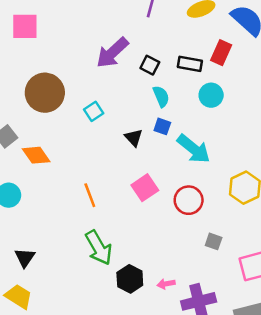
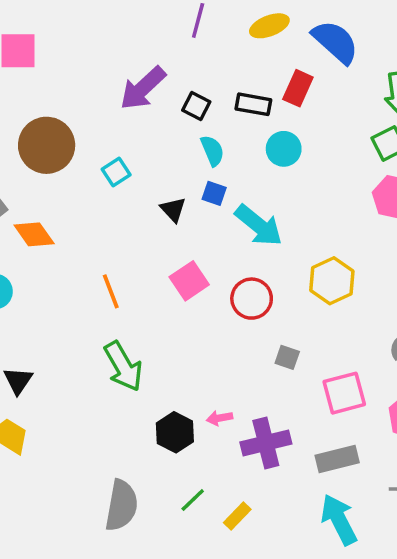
black hexagon: (130, 279) -> (175, 432), moved

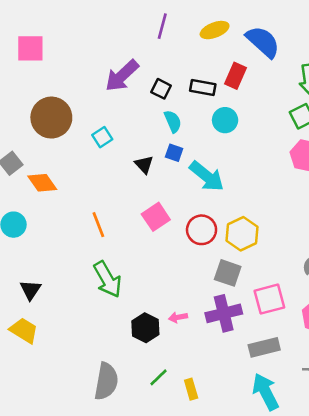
yellow hexagon: (332, 281) -> (242, 234), moved
gray square: (287, 357) -> (228, 273), size x1.5
purple cross: (266, 443) -> (224, 313), moved
yellow rectangle: (237, 516) -> (191, 389), turned -60

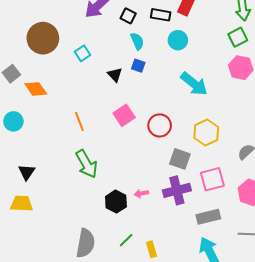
cyan arrow: (207, 176) -> (194, 84), moved
yellow hexagon: (242, 234) -> (206, 133), moved
yellow trapezoid: (24, 330) -> (22, 204), turned -30

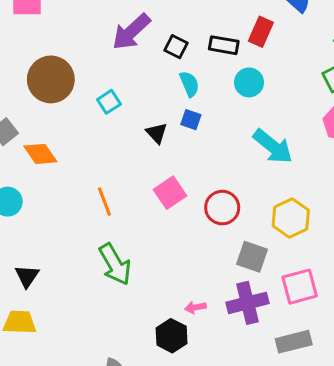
black hexagon: (116, 202) -> (172, 336), moved

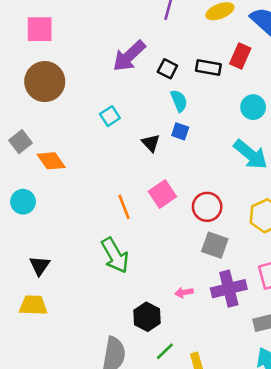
brown circle: (51, 79) -> (45, 82), moved
cyan circle: (249, 82) -> (253, 107), moved
orange line: (104, 202) -> (124, 207), moved
gray square: (252, 257) -> (215, 245), moved
black hexagon: (172, 336) -> (147, 317), moved

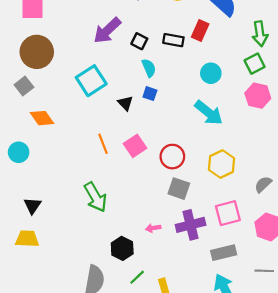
cyan square: (110, 116) -> (91, 81), size x1.8
gray square: (20, 142) -> (24, 86), moved
orange line: (124, 207) -> (103, 144), moved

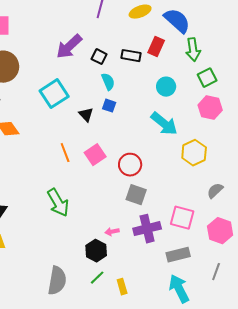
green arrow: (260, 34) -> (193, 50), moved
yellow hexagon: (221, 164) -> (194, 153), moved
pink square: (228, 213) -> (182, 218), turned 30
black hexagon: (122, 248) -> (96, 251), moved
gray line: (264, 271) -> (216, 272), turned -72

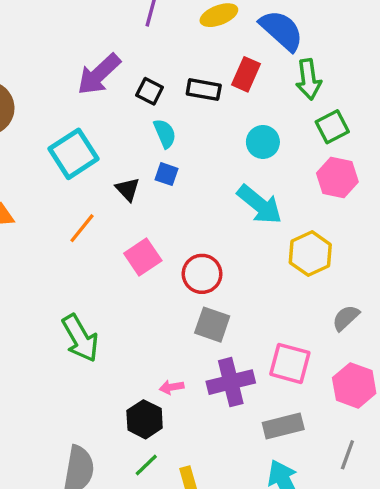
orange line: (65, 153) -> (82, 228), moved, turned 60

